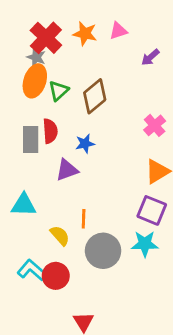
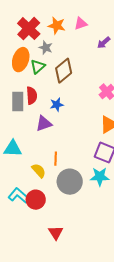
gray star: (36, 57) -> (46, 48), moved

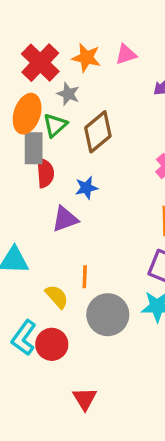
gray rectangle: (18, 102) -> (34, 148), moved
cyan L-shape: (19, 196) -> (24, 338), turned -95

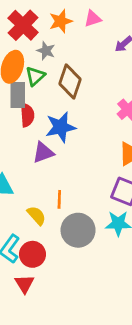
orange star: (86, 58) -> (61, 21), turned -30
brown diamond: (98, 132) -> (70, 82), turned -32
blue star: (86, 188) -> (61, 127), size x1.6
red triangle: (85, 399) -> (24, 284), moved

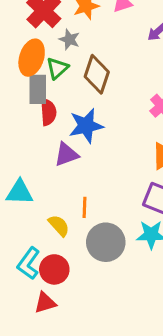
red triangle: (24, 284) -> (45, 303), turned 45

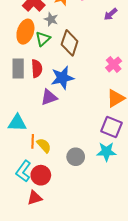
gray rectangle: (38, 89) -> (18, 69), moved
orange line: (85, 207) -> (33, 141), moved
gray circle: (106, 242) -> (76, 157), size x0.7

